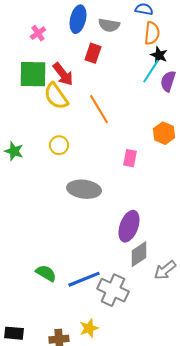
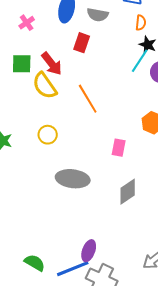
orange semicircle: (152, 33) -> (141, 23), size x0.7
green square: (33, 74) -> (22, 64), size x0.7
purple ellipse: (129, 226) -> (89, 251), moved, size x0.7
gray diamond: (139, 254) -> (128, 192), moved

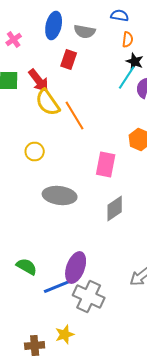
yellow semicircle: (45, 86) -> (48, 102), moved
pink rectangle: (119, 148) -> (106, 164), size x1.4
purple ellipse: (89, 251) -> (76, 268), size x1.4
green semicircle: (35, 263) -> (27, 266), moved

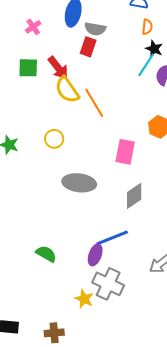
gray semicircle: (85, 32) -> (95, 29), moved
purple ellipse: (76, 268) -> (95, 255), size x0.7
blue line: (60, 286) -> (112, 238), moved
yellow star: (65, 334) -> (84, 299), moved, turned -30

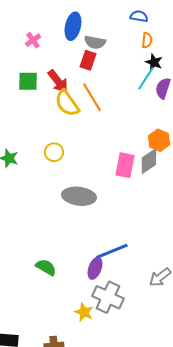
orange line: (94, 103) -> (92, 97), moved
gray diamond: (134, 196) -> (149, 161), moved

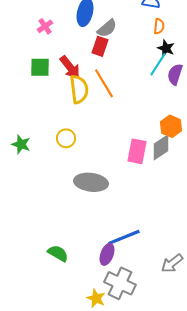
gray semicircle: (95, 42) -> (107, 28), turned -50
yellow semicircle: (67, 103) -> (79, 89), turned -152

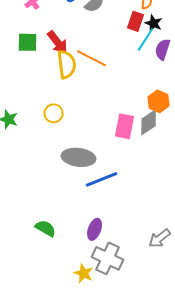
red rectangle: (100, 46) -> (136, 21), moved
orange line: (104, 83) -> (92, 58), turned -32
blue line: (124, 237) -> (102, 179), moved

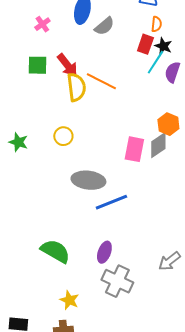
green semicircle: (46, 228) -> (55, 251), size x1.4
yellow star: (84, 273) -> (69, 300), moved

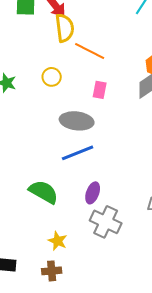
orange line: (101, 81) -> (90, 51), moved
pink rectangle: (134, 149) -> (100, 90), moved, size x0.7
blue line: (111, 202) -> (78, 153), moved

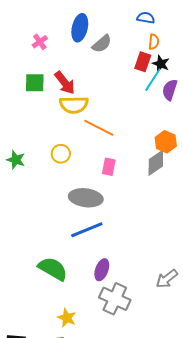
yellow semicircle: (65, 28) -> (74, 105), turned 96

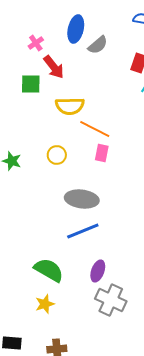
red arrow: (65, 83) -> (54, 67), moved
pink rectangle: (109, 167) -> (102, 153), moved
yellow star: (67, 318) -> (45, 304), moved, turned 30

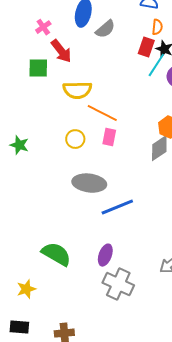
yellow circle: (57, 155) -> (75, 139), moved
blue line: (83, 231) -> (117, 207), moved
yellow star: (45, 304) -> (26, 289), moved

